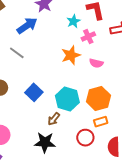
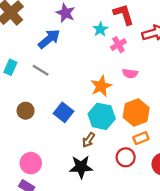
orange star: (71, 55) -> (101, 86), moved

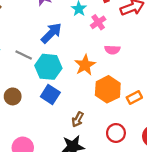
blue arrow: (49, 39) -> (51, 33), moved
orange hexagon: (136, 112) -> (108, 89), moved
cyan hexagon: (102, 116) -> (48, 67), moved
orange rectangle: (141, 138) -> (134, 98), moved

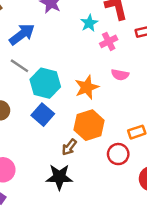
blue arrow: (51, 33) -> (22, 34), moved
orange hexagon: (108, 89) -> (89, 125), moved
red circle: (116, 133) -> (118, 154), moved

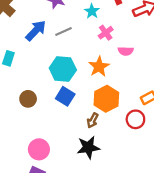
pink cross: (109, 41) -> (106, 33), moved
gray line: (19, 66) -> (64, 31), moved, turned -49

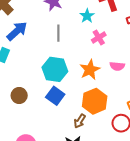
blue arrow: (36, 31) -> (17, 31), moved
gray line: (64, 31) -> (58, 33), turned -70
pink semicircle: (126, 51) -> (117, 66), moved

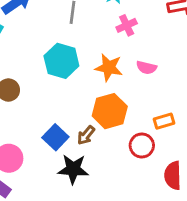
orange star: (90, 70) -> (109, 67), turned 30
blue square: (55, 96) -> (55, 137), moved

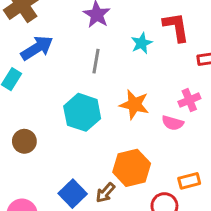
pink cross: (127, 25) -> (189, 100), moved
orange star: (109, 67) -> (134, 104), moved

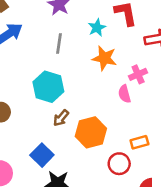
orange star: (134, 104) -> (104, 58), moved
pink semicircle: (173, 123) -> (124, 94), turned 60
brown arrow: (105, 193) -> (61, 118), moved

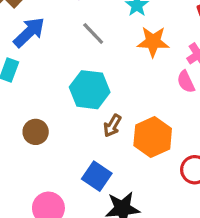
gray line: (59, 43) -> (93, 34), turned -42

